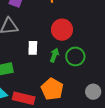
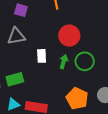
orange pentagon: (52, 89) -> (77, 98), moved

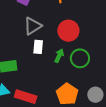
gray triangle: (16, 36) -> (33, 26), moved, turned -30

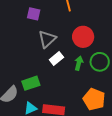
white rectangle: (38, 47) -> (56, 59), turned 56

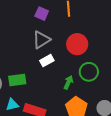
purple square: (34, 14) -> (42, 14), moved
green arrow: (79, 63) -> (68, 82), moved

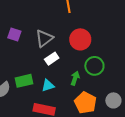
purple square: (42, 14) -> (14, 35), moved
cyan triangle: (12, 105) -> (48, 86), moved

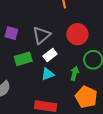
green rectangle: (24, 81) -> (23, 59), moved
cyan triangle: (48, 86) -> (48, 74), moved

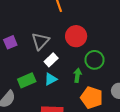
purple square: (11, 33) -> (10, 42), turned -32
green rectangle: (23, 59) -> (27, 80), moved

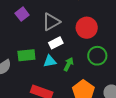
purple square: (10, 42) -> (22, 14), turned -32
green arrow: (77, 75) -> (69, 64), moved

